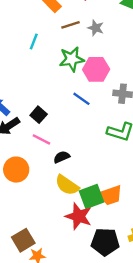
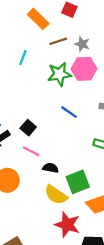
pink hexagon: (96, 69) -> (84, 69), moved
black semicircle: (62, 157) -> (51, 168), turned 35
green square: (91, 197) -> (78, 182), moved

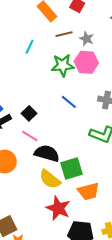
black semicircle: (51, 168) -> (47, 153), size x1.6

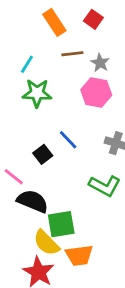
green star: (63, 65) -> (37, 93), moved
black square: (29, 113) -> (43, 154), moved
yellow semicircle: (50, 179) -> (46, 243), moved

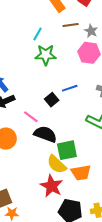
blue line: (68, 140) -> (70, 88), turned -63

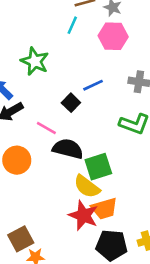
cyan line: (38, 34) -> (72, 25), moved
green star: (46, 55) -> (35, 61), moved, turned 30
orange trapezoid: (81, 173) -> (104, 209), moved

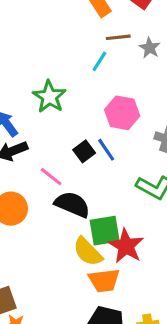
pink hexagon: (113, 36) -> (122, 113), moved
blue line: (93, 85) -> (106, 150), moved, turned 72
red star: (83, 215) -> (126, 246), moved

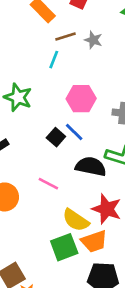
pink line: (51, 177) -> (48, 184), moved
black semicircle: (72, 204) -> (91, 167), moved
green square: (105, 231) -> (64, 247), moved

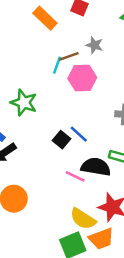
brown line: (65, 36) -> (69, 56), moved
pink hexagon: (81, 99) -> (82, 78), moved
pink line: (48, 184) -> (75, 176), moved

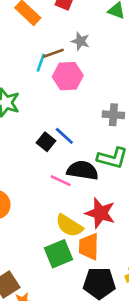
orange trapezoid: (101, 239) -> (89, 247), turned 112

